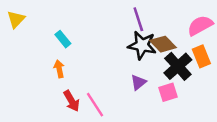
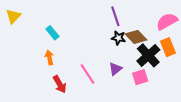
black star: (142, 45) -> (118, 38), size x0.6
pink line: (95, 105) -> (88, 74), moved

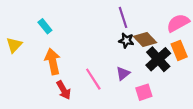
yellow triangle: (13, 16) -> (14, 45), moved
cyan rectangle: (52, 33) -> (45, 26), moved
orange arrow: (49, 57) -> (53, 61), size x1.6
pink square: (140, 77) -> (144, 92), moved

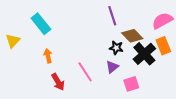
cyan rectangle: (45, 26) -> (41, 24), size x1.5
black star: (126, 41) -> (116, 48), moved
orange arrow: (53, 61) -> (48, 56), size x0.6

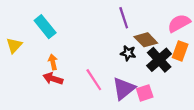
orange rectangle: (163, 46) -> (180, 51), turned 42
purple triangle: (112, 67) -> (124, 89), moved, size x1.6
red arrow: (58, 82) -> (53, 79), moved, turned 138

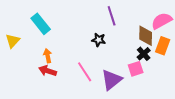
brown diamond: (146, 40) -> (146, 36), moved, turned 45
black star: (128, 53) -> (99, 40), moved
black cross: (159, 60) -> (144, 54), size x0.6
pink square: (145, 93) -> (136, 69), moved

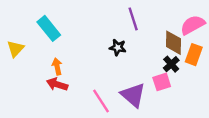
pink line: (85, 72) -> (101, 101), moved
purple triangle: (112, 80) -> (133, 95), turned -40

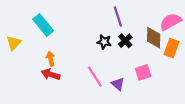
black cross: (171, 64) -> (125, 41), moved
purple triangle: (133, 95) -> (118, 84), size x0.6
pink line: (101, 101) -> (95, 77), moved

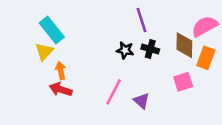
black cross: (125, 41) -> (150, 49), turned -32
yellow triangle: (14, 43) -> (44, 52), moved
pink square: (143, 72) -> (183, 82), moved
pink line: (95, 77) -> (114, 92), turned 60

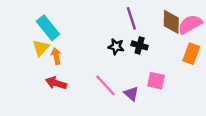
brown diamond: (184, 45) -> (171, 22), moved
orange arrow: (61, 70) -> (56, 56), moved
pink square: (183, 82) -> (156, 81), moved, turned 30
pink line: (114, 92) -> (105, 85), turned -70

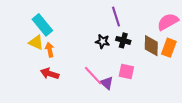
brown diamond: (171, 22) -> (151, 46), moved
yellow triangle: (41, 48) -> (36, 42), turned -49
pink square: (156, 81) -> (126, 72), moved
purple triangle: (131, 94) -> (107, 83), moved

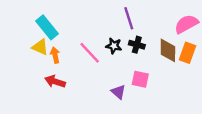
pink line: (93, 76) -> (90, 53), moved

